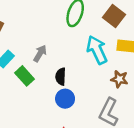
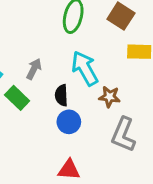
cyan arrow: (97, 50) -> (85, 68), moved
brown star: (119, 79) -> (109, 97), moved

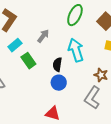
gray arrow: (34, 69) -> (43, 36), moved
brown star: (109, 97) -> (101, 75), moved

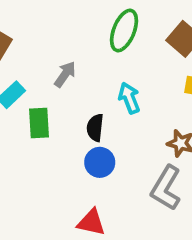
cyan arrow: (76, 50) -> (129, 98), size x0.7
green rectangle: (28, 61) -> (39, 123), turned 35

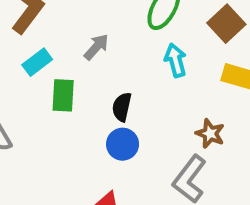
cyan arrow: (129, 98) -> (176, 60), moved

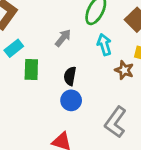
gray arrow: (96, 47) -> (63, 38), moved
brown star: (210, 134) -> (124, 70), moved

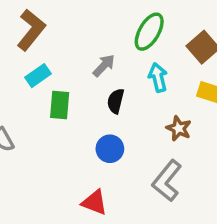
brown star: (124, 70) -> (179, 128), moved
black semicircle: (70, 76) -> (116, 101), moved

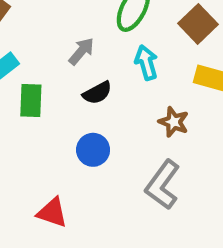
black semicircle: (116, 101) -> (97, 93), turned -130
red triangle: (94, 202) -> (52, 213), moved

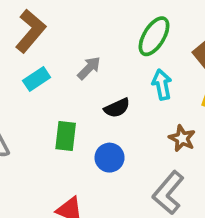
gray arrow: (81, 51) -> (89, 68), moved
green rectangle: (31, 101) -> (66, 136), moved

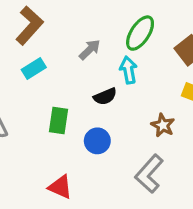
gray arrow: (89, 68) -> (90, 50), moved
cyan arrow: (162, 84) -> (128, 70), moved

